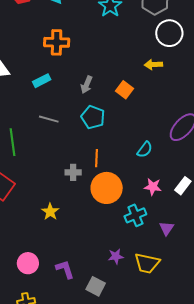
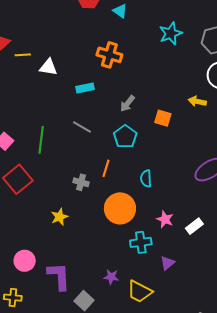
orange square: (125, 90) -> (163, 118), turned -36
cyan semicircle: (145, 150) -> (146, 179), moved, turned 126
orange line: (96, 158) -> (106, 168), moved
gray cross: (73, 172) -> (81, 182), moved
purple L-shape: (65, 269) -> (59, 276), size x1.4

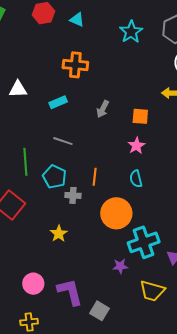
cyan pentagon: (125, 137) -> (55, 177), moved
pink star: (165, 219) -> (136, 146), moved, turned 30
cyan cross: (141, 242) -> (144, 242), size x1.4
purple star: (111, 277) -> (120, 266), moved

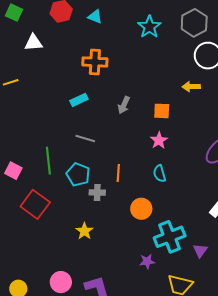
white triangle: (18, 89) -> (33, 43), moved
orange circle: (116, 213) -> (141, 209), size x0.7

